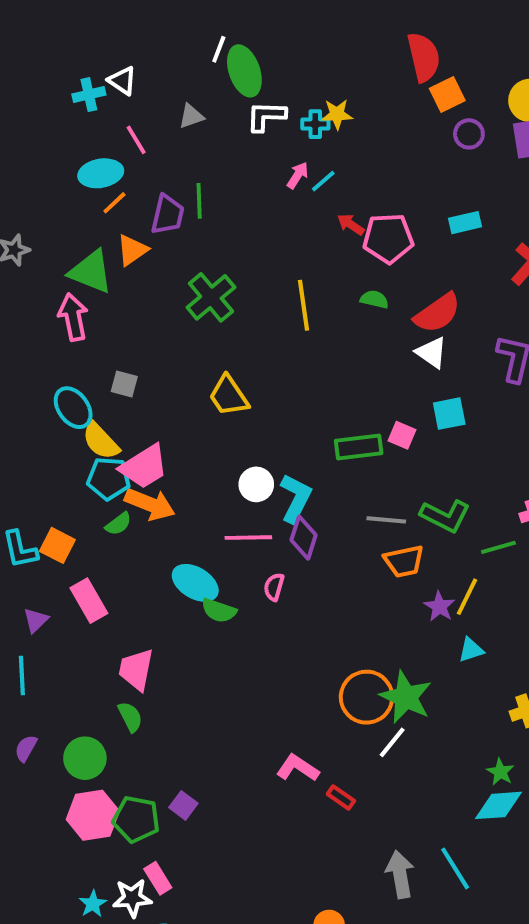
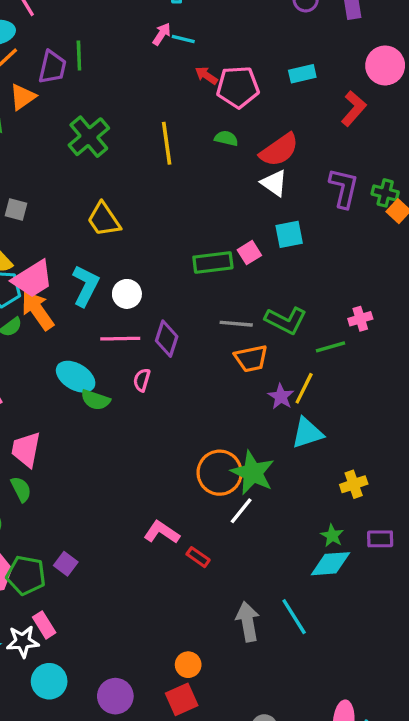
cyan line: (323, 181) -> (183, 39), turned 55
pink square: (402, 435) -> (249, 253), turned 35
cyan L-shape: (296, 498) -> (86, 286), moved
orange arrow: (150, 504) -> (38, 310), turned -147
cyan triangle: (471, 650) -> (307, 433), size x1.5

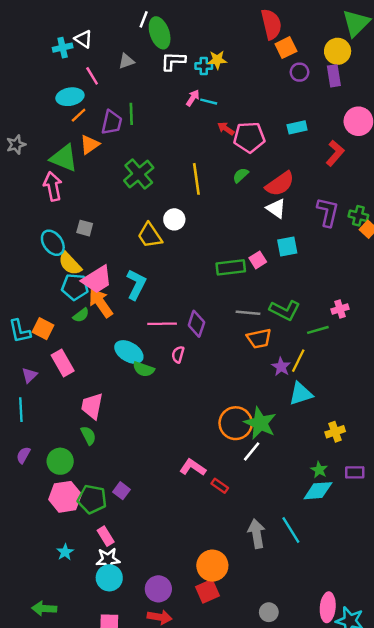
green semicircle: (226, 138) -> (241, 175), turned -56
white circle: (127, 294) -> (174, 219), moved
white star: (23, 642) -> (108, 559), moved
orange circle: (188, 665) -> (212, 566), size x1.6

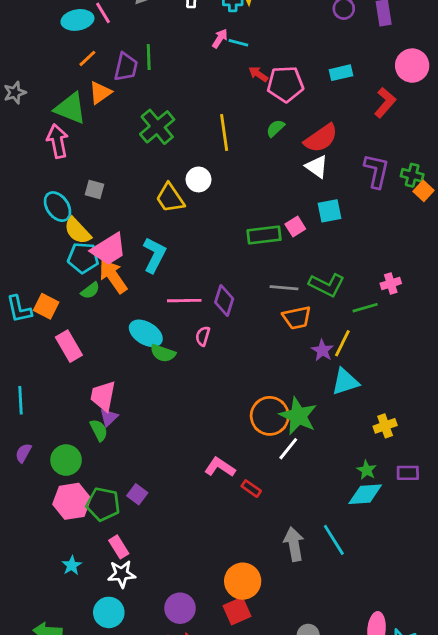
cyan ellipse: (70, 97) -> (77, 20), moved
purple triangle: (29, 375) -> (109, 417), moved
cyan circle: (109, 578) -> (109, 612), moved

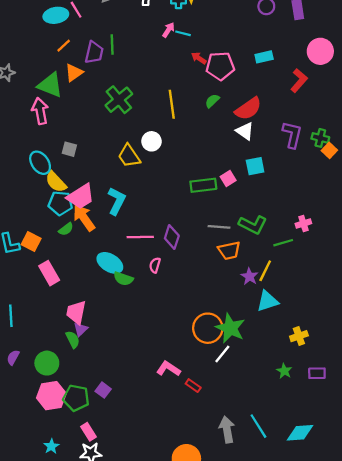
cyan diamond: (365, 494) -> (300, 433), moved

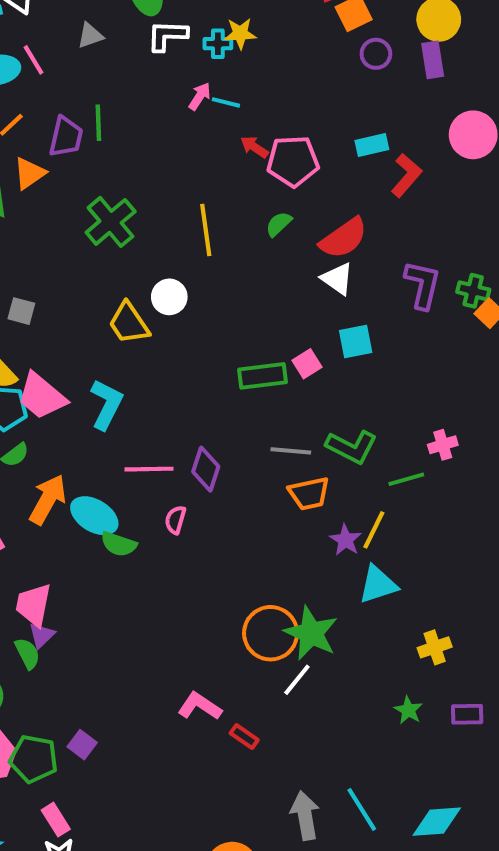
red L-shape: (299, 81) -> (406, 175), moved
pink trapezoid: (81, 196) -> (42, 396), turned 72
orange arrow: (84, 218) -> (48, 499), moved, turned 64

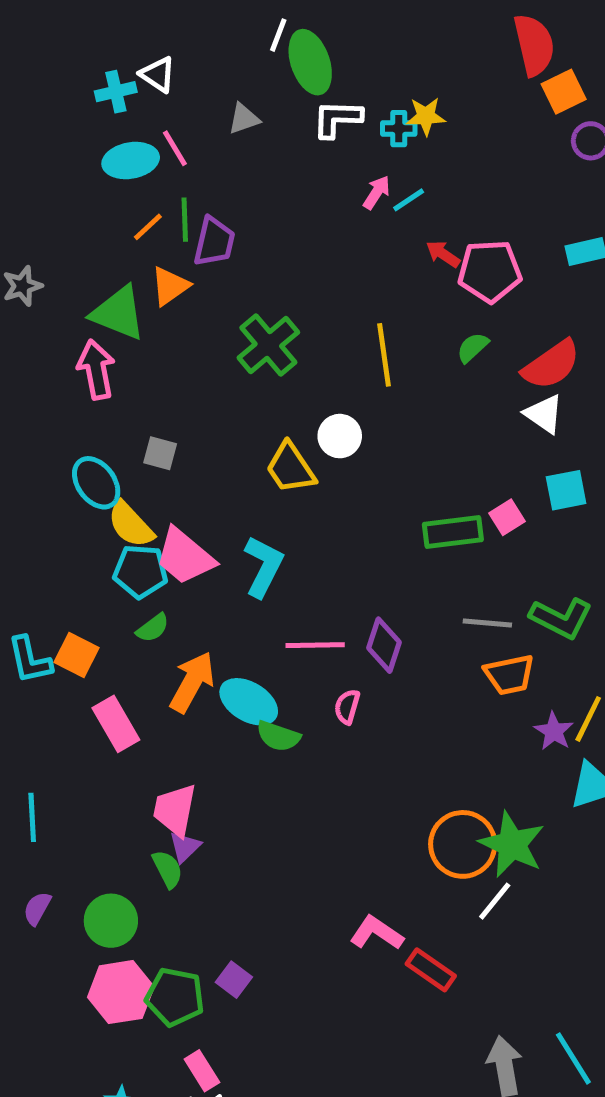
cyan line: (226, 102) -> (409, 200), turned -48
green line: (98, 123) -> (185, 220), moved
red rectangle: (244, 737) -> (431, 970), size x1.4

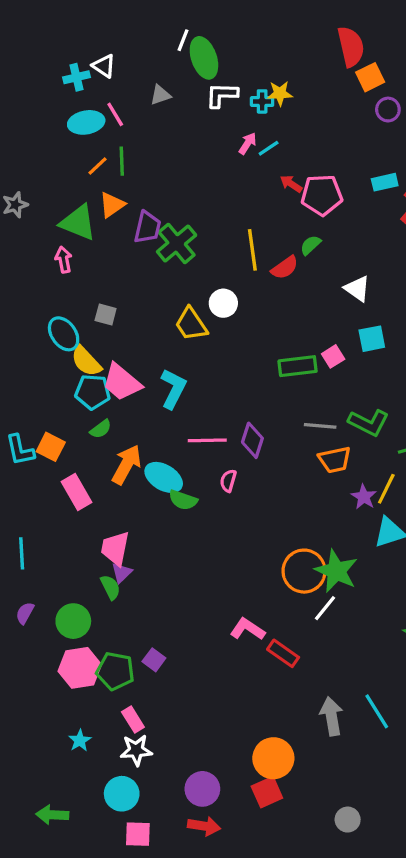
purple trapezoid: (214, 242) -> (148, 227), moved
red semicircle: (551, 365) -> (285, 268), moved, size x0.7
pink arrow: (96, 370) -> (64, 260), size x0.7

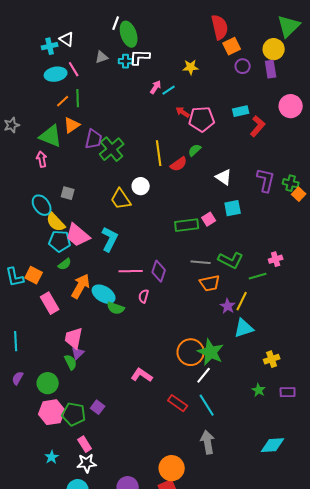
yellow star: (280, 93) -> (191, 67), moved
cyan cross: (262, 101) -> (126, 61), moved
pink L-shape: (248, 629) -> (142, 375), moved
cyan line: (377, 711) -> (207, 405), moved

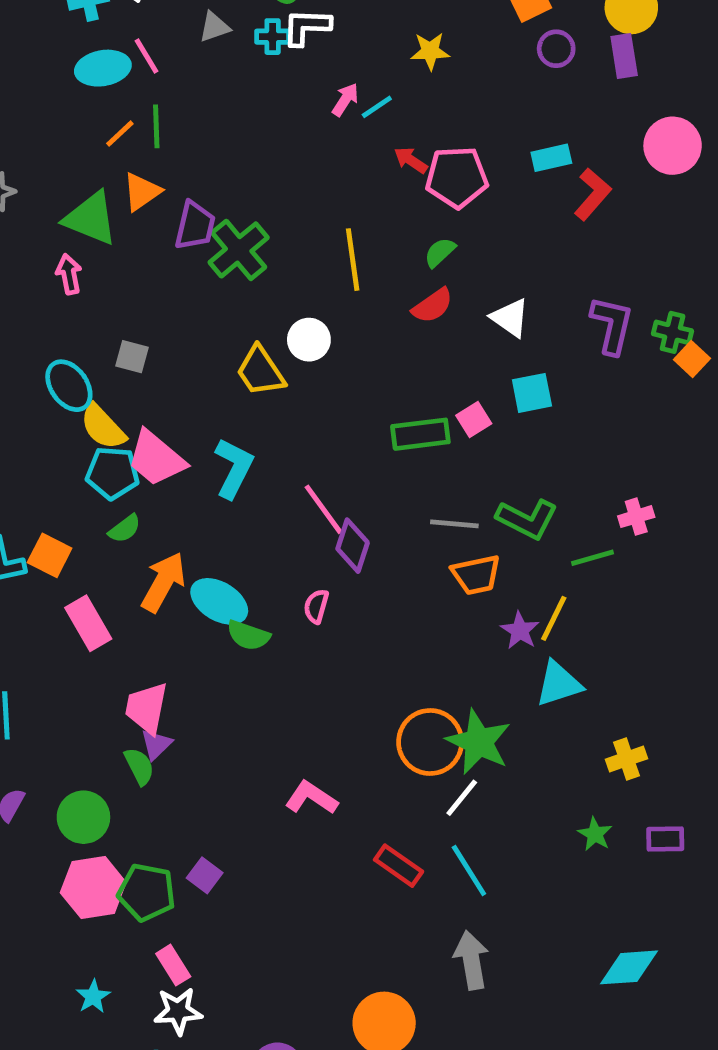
red semicircle: (179, 164) -> (433, 306), moved
pink line: (131, 271) -> (323, 509), moved, turned 55

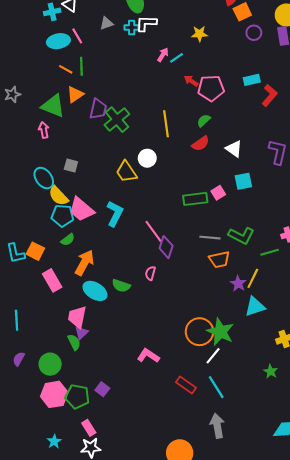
orange line: (120, 134) -> (66, 69), turned 72
cyan ellipse: (219, 601) -> (95, 291), moved

